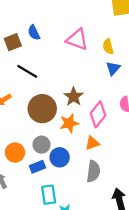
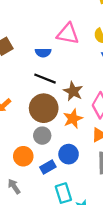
blue semicircle: (34, 33) -> (43, 53), moved, turned -56
black line: (27, 71) -> (45, 79), moved
gray circle: (42, 145) -> (42, 136), moved

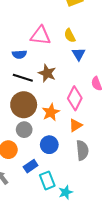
brown star: (73, 91) -> (47, 73), moved
blue rectangle: (48, 167) -> (31, 166), moved

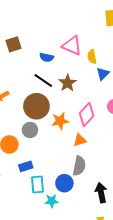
yellow semicircle: (70, 36) -> (92, 57), moved
blue circle: (49, 145) -> (64, 183), moved

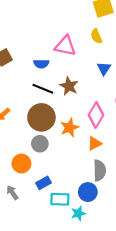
yellow semicircle: (92, 57) -> (96, 36), moved
cyan rectangle: (38, 184) -> (60, 199), turned -72

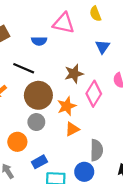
brown star: (69, 86) -> (74, 74), moved, turned 30
black line: (43, 89) -> (24, 68), moved
orange triangle: (95, 143) -> (72, 129), moved

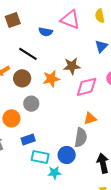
pink diamond: (94, 94) -> (87, 87), turned 35
brown circle: (38, 95) -> (22, 78), moved, size x0.7
orange star: (67, 106) -> (51, 79), moved
orange triangle: (72, 129) -> (90, 118), moved

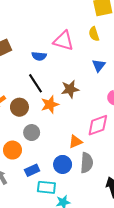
black line: (28, 54) -> (36, 83), moved, turned 30
pink diamond: (87, 87) -> (98, 125), moved
orange triangle: (90, 118) -> (76, 142), moved
blue circle: (67, 155) -> (63, 164), moved

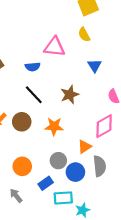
orange star: (50, 105) -> (54, 126), moved, turned 30
gray circle: (32, 133) -> (58, 161), moved

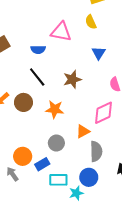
orange circle: (22, 166) -> (23, 156), moved
blue circle: (75, 172) -> (89, 177), moved

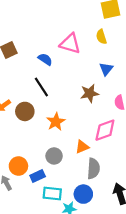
blue semicircle: (38, 49) -> (45, 59), turned -152
brown star: (72, 79) -> (90, 93), moved
orange star: (55, 109) -> (56, 122), turned 30

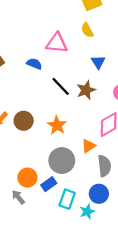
black line: (41, 87) -> (61, 86), moved
gray circle: (54, 156) -> (62, 161), size x1.5
cyan rectangle: (52, 193) -> (67, 199), turned -66

